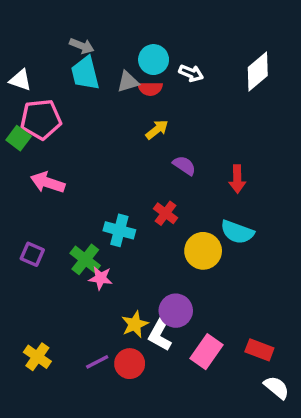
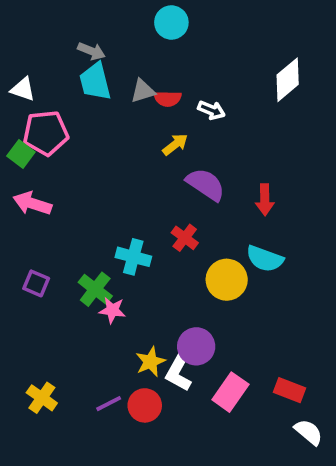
cyan circle: (154, 60) -> (171, 22), moved
white arrow: (191, 73) -> (211, 110), moved
purple semicircle: (184, 165) -> (206, 184), size x1.5
pink arrow: (48, 183) -> (32, 203), moved

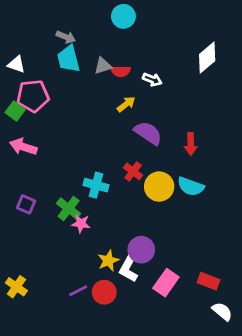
yellow circle: (227, 280) -> (159, 187), moved
yellow cross: (42, 398) -> (16, 287), moved

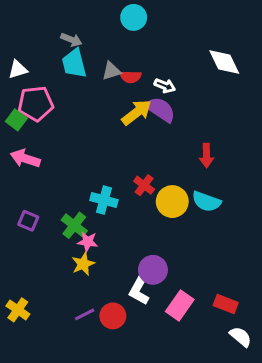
white diamond: (207, 58) -> (224, 62), turned -76
white triangle: (16, 64) -> (18, 69), turned -36
yellow arrow: (126, 104) -> (137, 112), size x1.5
purple semicircle: (148, 133) -> (160, 109), moved
yellow star: (108, 261) -> (83, 264), moved

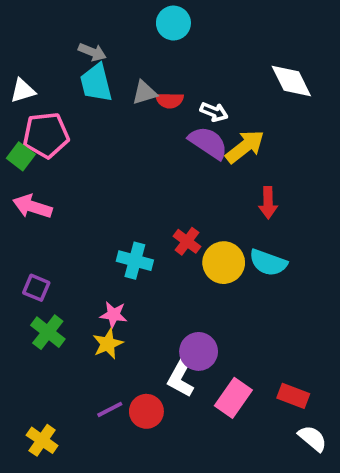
yellow arrow: (137, 112) -> (245, 147), moved
green cross: (74, 225) -> (48, 332), moved
yellow cross: (18, 310) -> (42, 440), moved

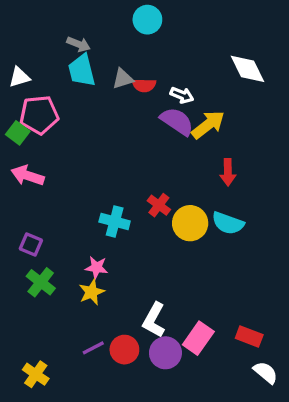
purple circle: (199, 351) -> (165, 353), moved

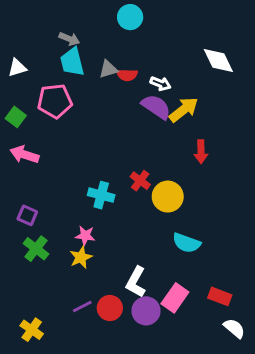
pink pentagon: (39, 115) -> (55, 101), moved
cyan semicircle: (228, 223) -> (187, 243), moved

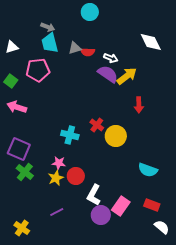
purple square: (27, 215) -> (19, 149), size x1.6
cyan semicircle: (187, 243) -> (148, 170), moved
red circle: (110, 308) -> (76, 176), moved

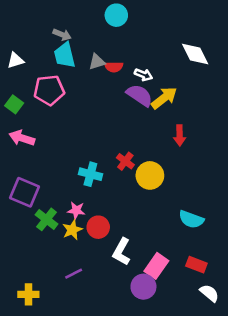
green cross: (25, 172) -> (46, 219), moved
purple circle: (101, 215) -> (143, 287), moved
yellow cross: (22, 228) -> (28, 294), turned -35

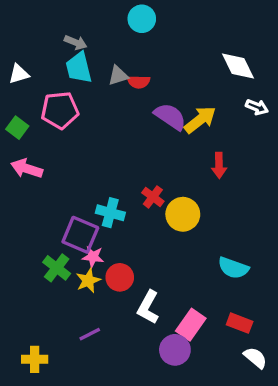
white arrow: (143, 75) -> (257, 107), moved
purple square: (25, 192) -> (80, 235), moved

